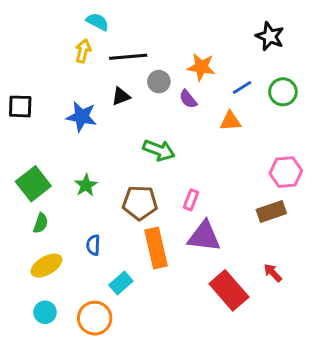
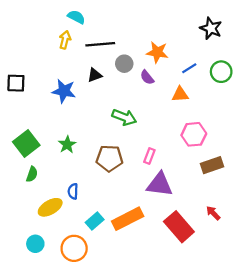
pink hexagon: (286, 172) -> (194, 134), moved
orange rectangle: (156, 248) -> (128, 219), moved, turned 76
yellow ellipse: (46, 266) -> (50, 207), moved

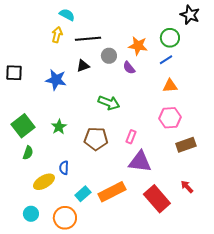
black star: (211, 28) -> (190, 15), moved
green circle: (221, 72) -> (170, 38), moved
orange triangle: (180, 94) -> (170, 86), moved

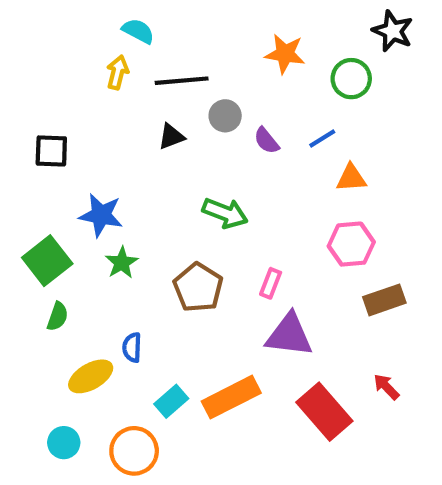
orange star: (138, 46) -> (285, 54), moved
blue line: (166, 60) -> (322, 139), moved
black square: (14, 73) -> (51, 151), moved
blue star: (56, 80) -> (101, 215), moved
brown pentagon: (96, 139) -> (198, 287), turned 30

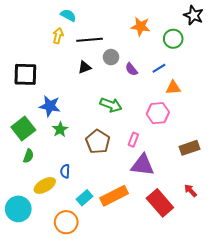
black square: (51, 151) -> (25, 74), size x1.4
pink hexagon: (351, 244) -> (158, 113), moved
cyan circle: (64, 443) -> (18, 209), moved, size x1.6

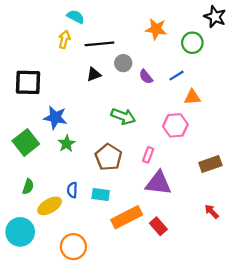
green semicircle: (28, 156) -> (28, 187), moved
cyan rectangle: (85, 198) -> (101, 195), moved, turned 49
red rectangle: (160, 203) -> (158, 226), moved, size x0.6

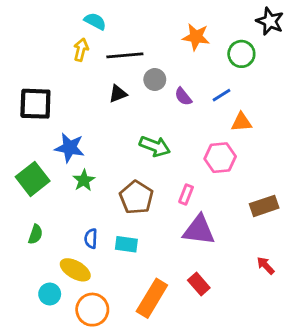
yellow ellipse: (50, 206) -> (75, 270), moved, turned 60
orange rectangle: (127, 217) -> (152, 298), moved, turned -32
cyan circle: (20, 232) -> (50, 294), moved, size x0.6

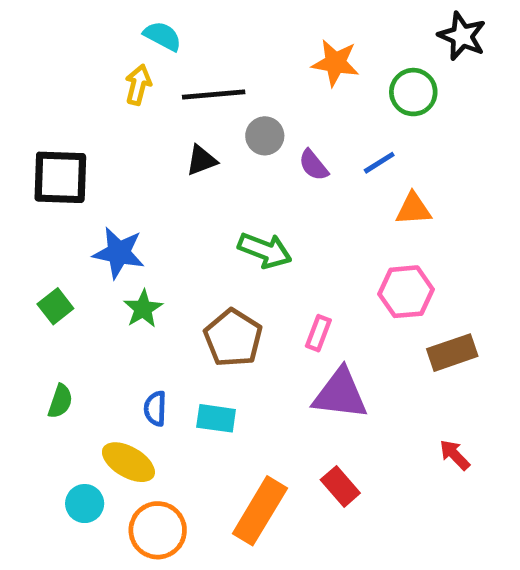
pink hexagon: (220, 158) -> (406, 292), moved
green square: (33, 179) -> (55, 306), size x0.6

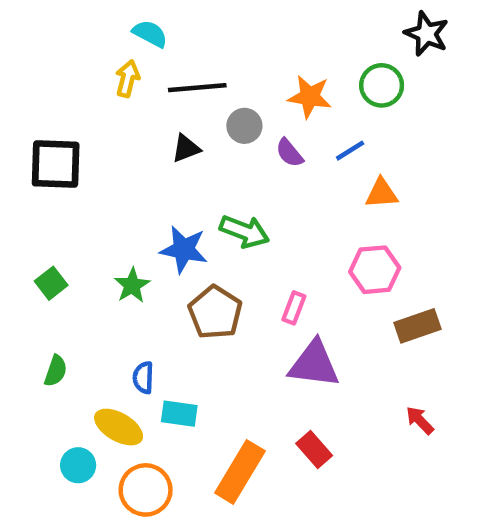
orange star: (335, 63) -> (310, 97), moved
blue star: (119, 253) -> (184, 249), moved
cyan rectangle: (216, 418) -> (179, 414), moved

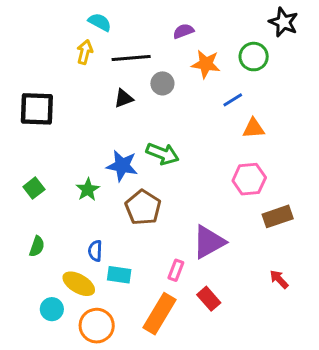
purple semicircle: (289, 153) -> (183, 31), moved, turned 108
pink rectangle: (294, 308) -> (176, 270), moved
purple triangle: (314, 364) -> (209, 242), turned -36

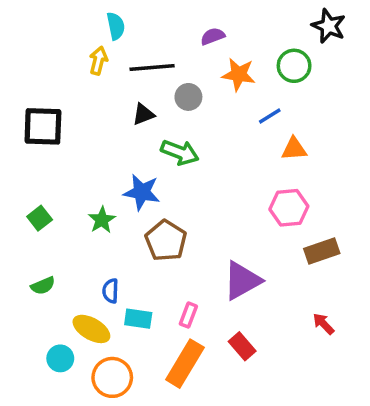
cyan semicircle: (100, 22) -> (116, 26), turned 50
green arrow: (162, 154) -> (180, 152), moved
green semicircle: (37, 246) -> (43, 286), turned 48
pink rectangle: (176, 270) -> (188, 315), moved

